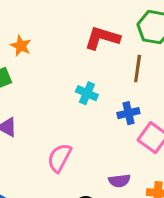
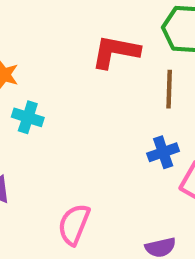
cyan cross: (87, 93) -> (28, 117), moved

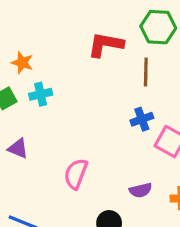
cyan cross: (28, 117) -> (41, 94), turned -30

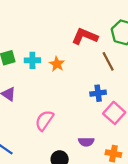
orange star: (22, 63) -> (57, 64), moved
brown line: (146, 72) -> (108, 61), turned -42

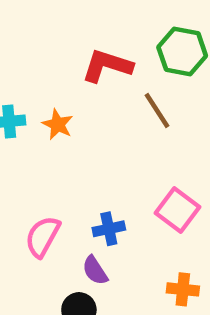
blue cross: (98, 93) -> (109, 229), moved
purple semicircle: (86, 142) -> (95, 270), moved, turned 63

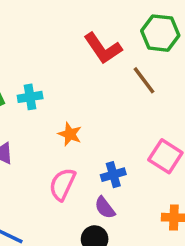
red L-shape: (107, 66) -> (103, 48), turned -138
orange star: (58, 124) -> (70, 134), moved

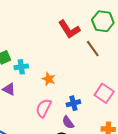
cyan cross: (30, 97) -> (21, 67), moved

